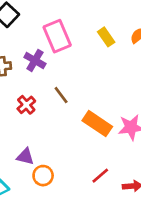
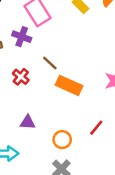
orange rectangle: (97, 124) -> (69, 85), moved
orange circle: (43, 176) -> (62, 140), moved

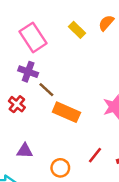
purple cross: (22, 37) -> (28, 72), moved

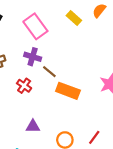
red line: (95, 155) -> (94, 137), moved

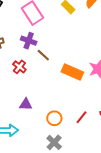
orange rectangle: (68, 91) -> (72, 72), moved

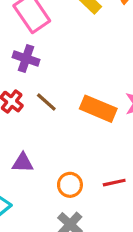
brown line: (43, 55) -> (46, 102), moved
red line: (81, 117) -> (114, 183), turned 40

